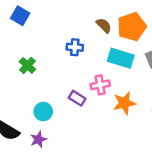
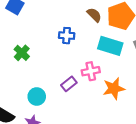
purple rectangle: (77, 98) -> (69, 84), turned -70

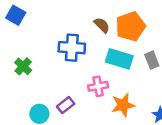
blue cross: (67, 36) -> (72, 48), size x1.5
purple rectangle: (69, 84) -> (66, 105), moved

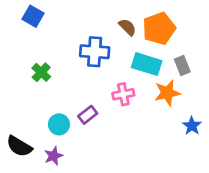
orange star: (123, 105) -> (167, 93), moved

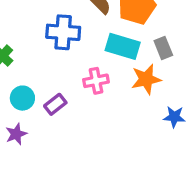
cyan circle: (59, 124) -> (22, 98), moved
blue star: (192, 126) -> (174, 117), turned -30
purple star: (53, 156) -> (16, 134), moved

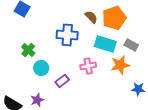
gray rectangle: (163, 48) -> (131, 45), turned -40
cyan circle: (22, 98) -> (41, 68), moved

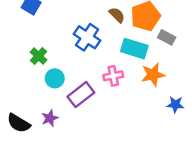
blue cross: (67, 35) -> (87, 37), turned 30
gray rectangle: (131, 45) -> (167, 37), moved
purple rectangle: (62, 81) -> (81, 95), size x1.5

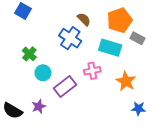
brown semicircle: (117, 15) -> (84, 19), moved
orange star: (153, 75) -> (126, 81), moved, turned -30
blue star: (175, 104) -> (138, 109), moved

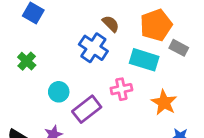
green cross: (29, 54) -> (27, 61), moved

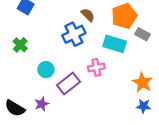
blue cross: (93, 48) -> (74, 34), turned 30
orange star: (164, 102) -> (142, 82), moved

